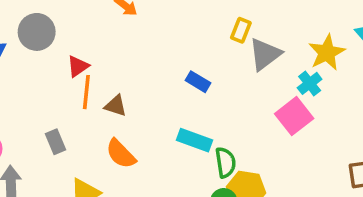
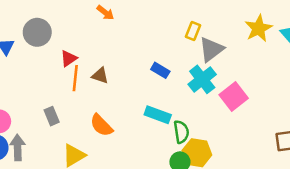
yellow star: (327, 53) -> (259, 28), moved
cyan cross: (310, 83) -> (202, 79), moved, size x1.5
brown triangle: (116, 106) -> (100, 76), moved

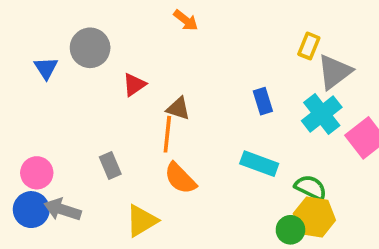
blue rectangle: (160, 70) -> (263, 101), turned 42
orange line: (75, 78) -> (167, 134), moved
green semicircle: (181, 132) -> (311, 188), moved, turned -55
gray arrow: (18, 148) -> (63, 210), turned -70

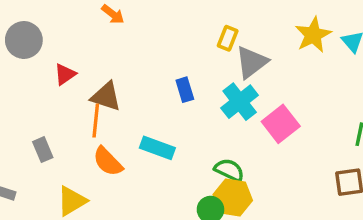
brown triangle: (178, 108) -> (106, 96), size x1.4
cyan rectangle: (259, 164) -> (157, 148), moved

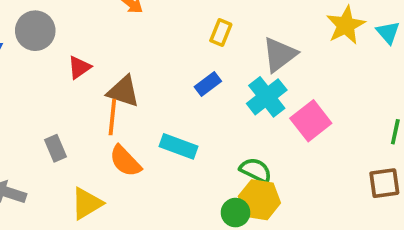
yellow rectangle: (228, 38) -> (221, 33), moved
blue rectangle: (185, 90) -> (208, 84), turned 70

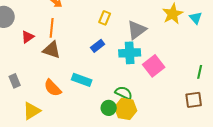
cyan cross: (267, 97) -> (130, 53), turned 35
orange line: (112, 117) -> (52, 28), moved
green circle: (235, 213) -> (109, 108), moved

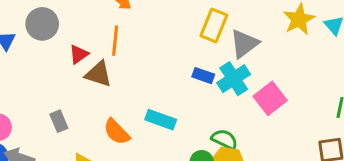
yellow rectangle: (105, 18) -> (214, 25), moved, size x1.5
blue rectangle: (98, 46) -> (203, 76), moved, turned 56
brown triangle: (52, 50) -> (98, 74), moved
cyan cross: (130, 53) -> (234, 79), turned -30

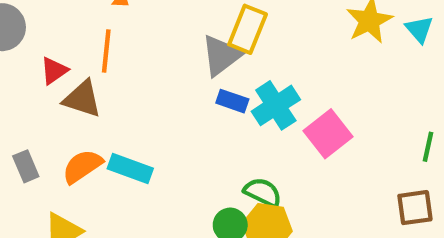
gray triangle: (244, 44) -> (221, 55), moved
cyan rectangle: (161, 120) -> (130, 168), moved
orange semicircle: (117, 132) -> (82, 166), moved, turned 100

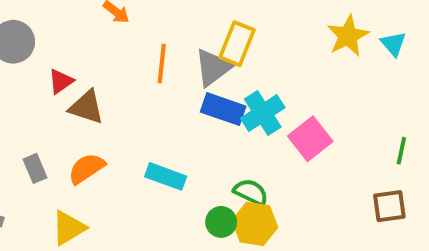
orange line: (106, 51) -> (162, 64), moved
blue rectangle: (232, 101) -> (223, 109), size x1.5
cyan rectangle: (130, 168) -> (166, 176), moved

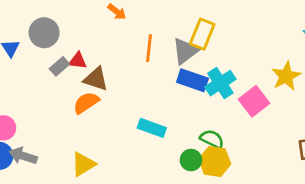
yellow star: (348, 36) -> (286, 76), moved
red triangle: (61, 81) -> (78, 61), turned 42
gray rectangle: (35, 168) -> (59, 66), moved, turned 72
orange semicircle: (86, 168) -> (86, 103), moved

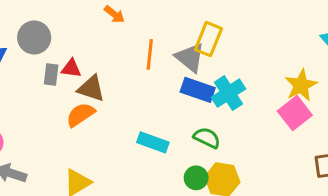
gray triangle: (185, 51) -> (190, 58), turned -44
gray rectangle: (59, 66) -> (51, 75), turned -42
pink square: (254, 101) -> (295, 113), moved
green semicircle: (212, 139) -> (207, 138), moved

